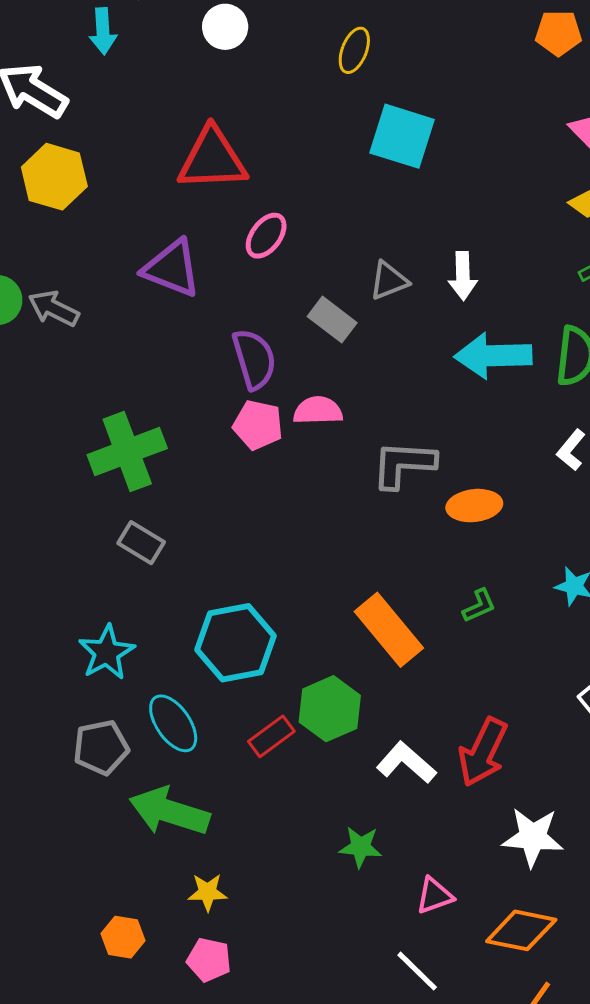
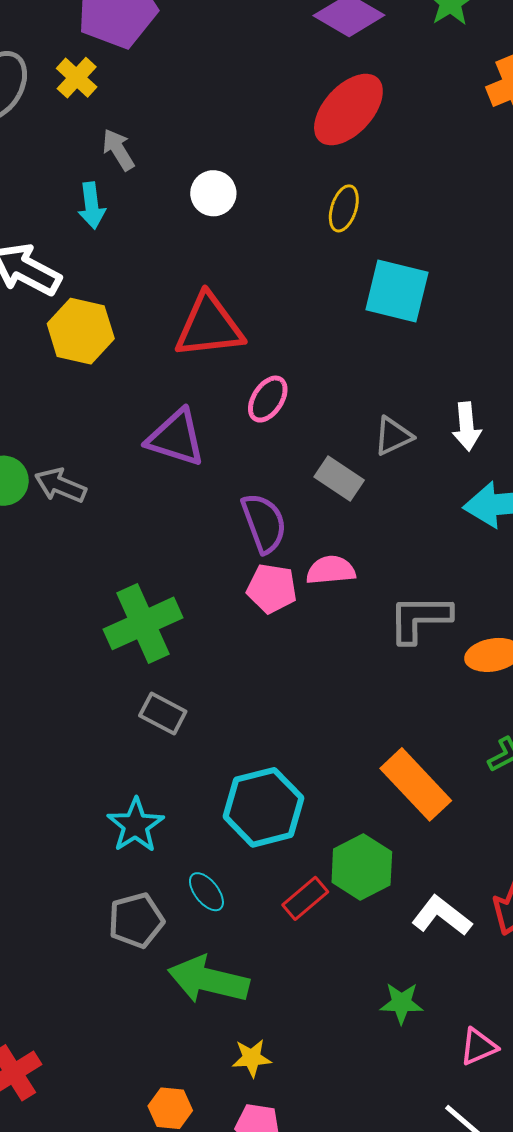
yellow hexagon: (54, 177) -> (81, 331), moved
cyan ellipse: (173, 723) -> (206, 892), size x0.7

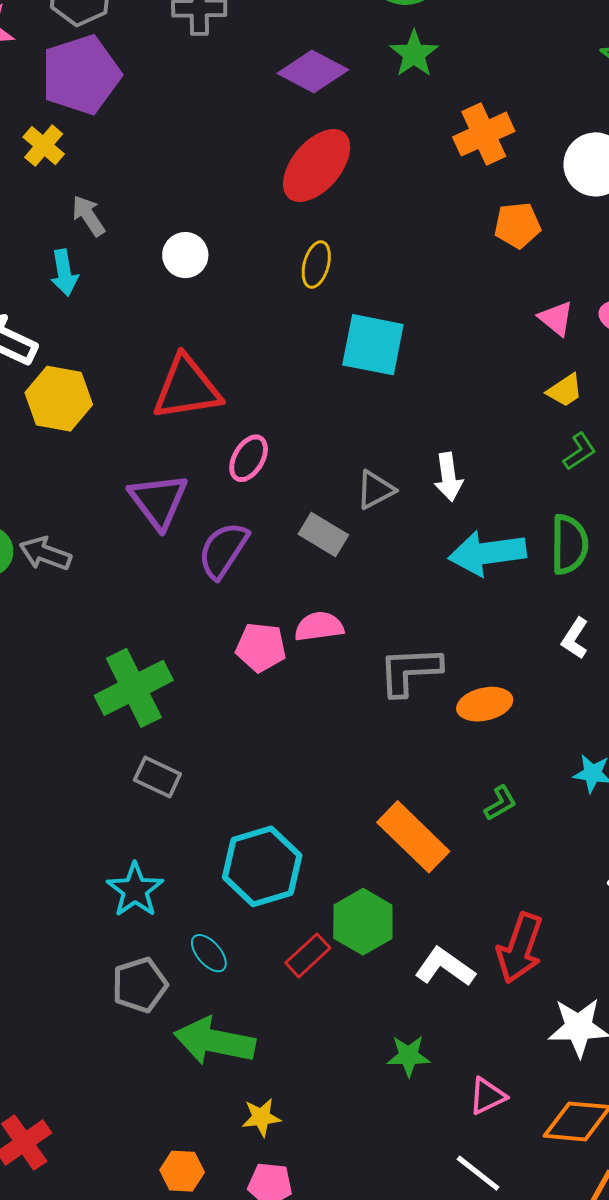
purple triangle: (176, 438) -> (158, 501), turned 38
purple semicircle: (264, 523) -> (223, 550), moved, turned -124

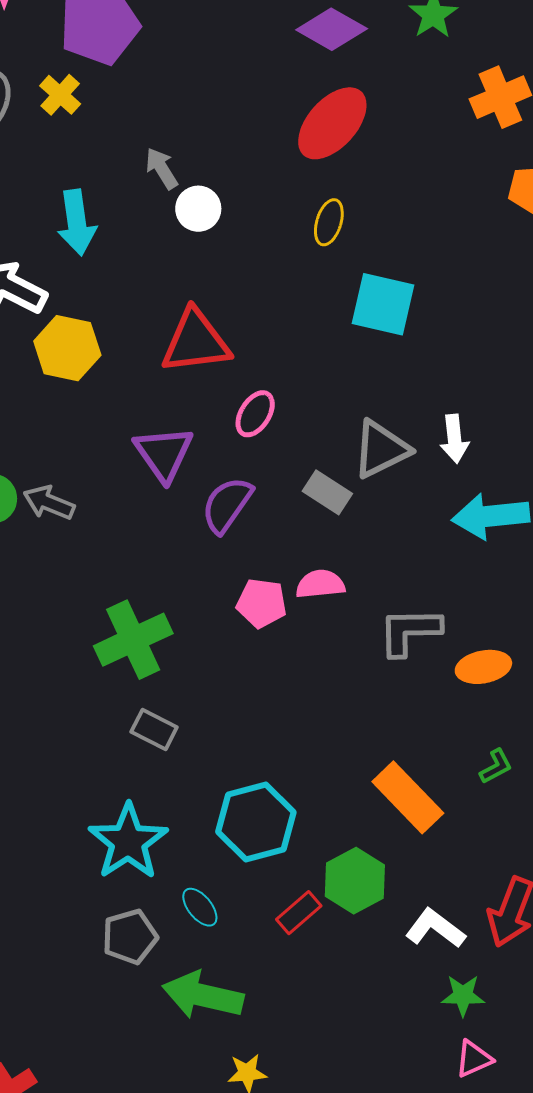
gray arrow: (88, 216) -> (162, 168), moved
cyan arrow: (64, 273) -> (77, 222), size x1.4
gray triangle: (375, 490) -> (381, 449), size x1.5
cyan star: (135, 890) -> (128, 842), size x1.4
green star: (408, 1056) -> (463, 995), moved

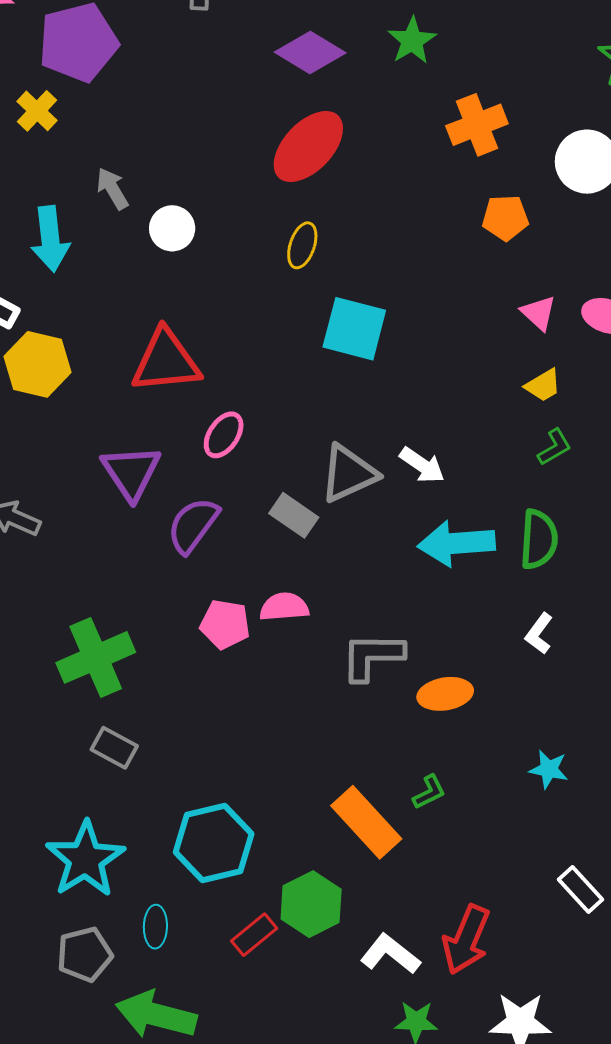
gray arrow: (162, 168) -> (112, 189), moved
white arrow: (454, 439) -> (422, 465), turned -51
green L-shape: (496, 766) -> (429, 792), moved
cyan ellipse: (200, 907) -> (155, 927), turned 39

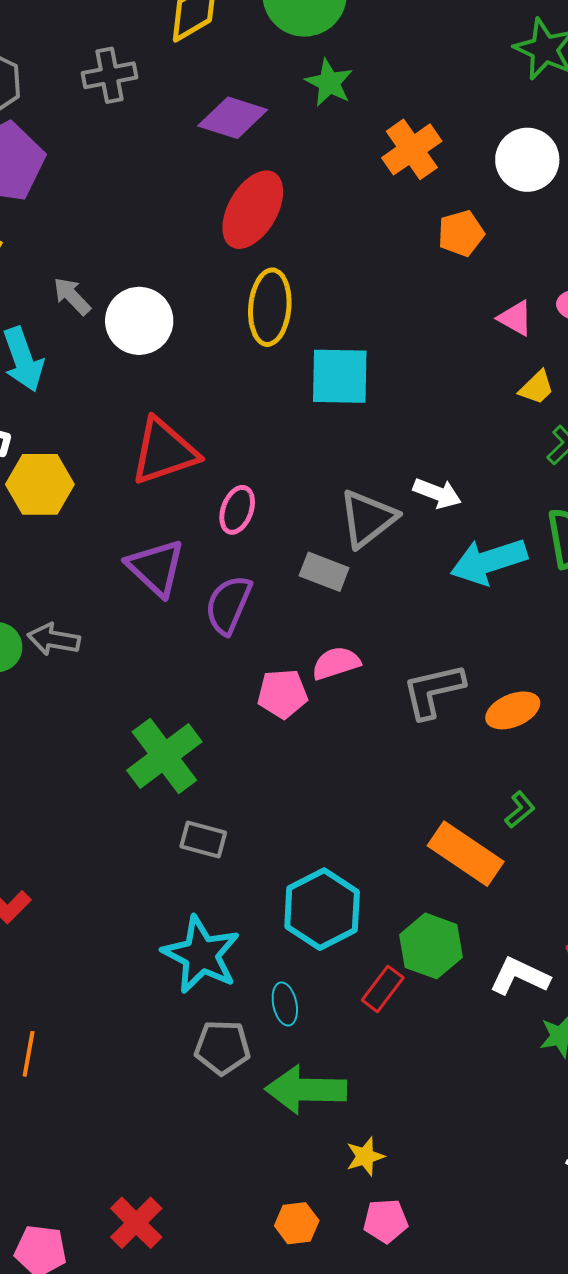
white circle: (172, 228) -> (139, 321), size x1.5
yellow ellipse: (302, 245) -> (270, 307), size x1.6
gray pentagon: (85, 954) -> (222, 1047), turned 30

